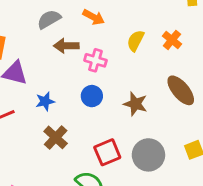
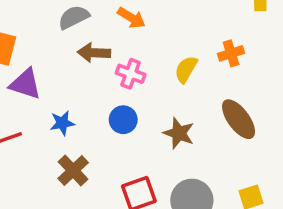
orange cross: (172, 40) -> (231, 53), turned 30
yellow semicircle: (136, 41) -> (186, 69), moved

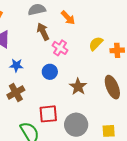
brown arrow: (94, 53) -> (43, 32), turned 48
yellow semicircle: (186, 69) -> (96, 44), moved

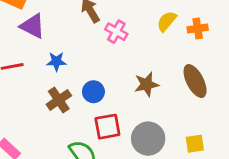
blue circle: (50, 72) -> (93, 92), moved
brown star: (78, 87) -> (146, 84), turned 30

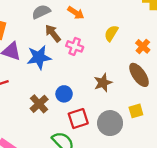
orange cross: (198, 28) -> (143, 46), moved, turned -32
blue star: (56, 61) -> (39, 57), moved, size x1.6
yellow square: (195, 144) -> (136, 111), moved

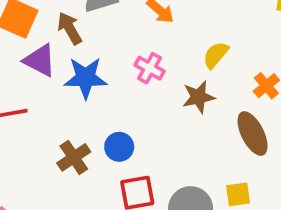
brown arrow: (53, 33) -> (70, 28), moved
brown star: (103, 83) -> (198, 97), moved

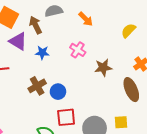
yellow semicircle: (216, 55) -> (128, 31), moved
blue star: (86, 78) -> (42, 53), size x0.6
brown cross: (74, 157) -> (37, 86), moved

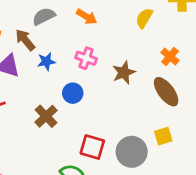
blue star: (42, 53) -> (46, 61), moved
blue circle: (58, 92) -> (73, 93), moved
red square: (66, 117) -> (92, 147), turned 36

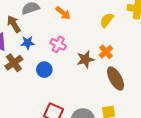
orange cross: (170, 57) -> (106, 52), moved
brown cross: (46, 116) -> (14, 63), moved

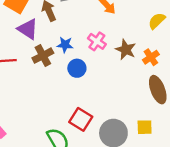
blue star: (28, 43) -> (65, 45), moved
brown star: (85, 59) -> (126, 50), moved, turned 30

